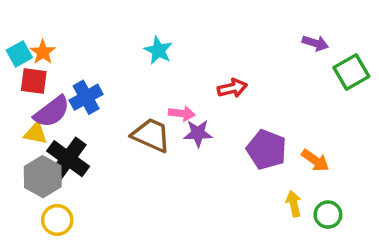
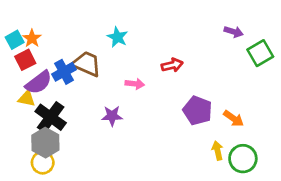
red square: (34, 81) -> (25, 60), turned -35
purple star: (198, 133) -> (112, 116), moved
brown trapezoid: (151, 135) -> (87, 64), moved
gray hexagon: (43, 177) -> (45, 143), moved
green circle: (328, 215) -> (243, 159), size x1.4

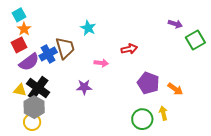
cyan square: (15, 40) -> (19, 15), moved
brown trapezoid: (87, 64) -> (65, 48), turned 50
yellow triangle: (27, 99) -> (20, 90), moved
green circle: (243, 159) -> (142, 119), moved

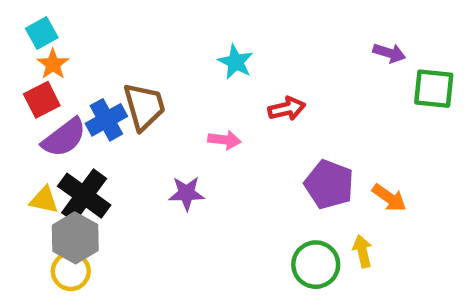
cyan star: (88, 28) -> (236, 62), moved
green square: (195, 40) -> (434, 89), turned 36

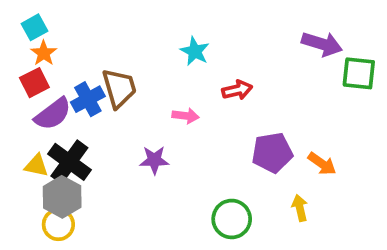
purple arrow: (389, 53) -> (322, 44), size x1.5
purple pentagon: (329, 184) -> (272, 153), turned -30
green circle: (316, 265) -> (232, 219), moved

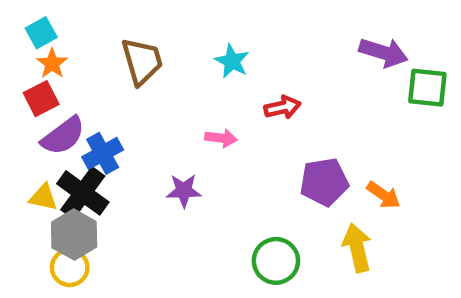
brown trapezoid: (119, 88) -> (142, 61), moved
blue cross: (88, 99) -> (103, 153), moved
yellow arrow: (300, 208) -> (357, 248), size x1.5

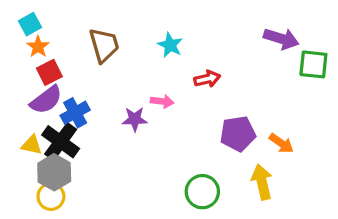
red square: (41, 99) -> (49, 72), moved
purple star: (184, 191) -> (135, 119), moved

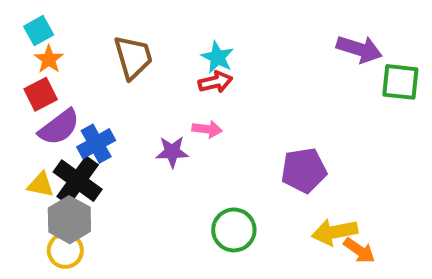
red square: (49, 72) -> (41, 94), moved
red arrow: (207, 79) -> (215, 82), moved
orange arrow: (281, 143) -> (359, 251), moved
yellow arrow: (262, 182) -> (335, 232), turned -88
green circle: (202, 192) -> (234, 230), moved

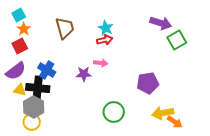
purple arrow: (359, 49) -> (161, 23), moved
green square: (400, 82) -> (177, 40), moved, turned -36
purple semicircle: (59, 127) -> (16, 71), moved
blue cross: (96, 144) -> (47, 70), turned -30
black cross: (78, 181) -> (38, 88), turned -30

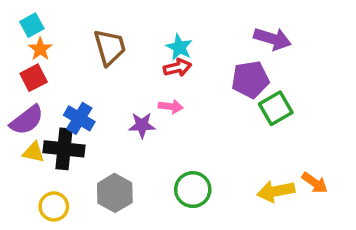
green square: (177, 40) -> (276, 108), moved
purple pentagon: (148, 83) -> (250, 79), moved
gray hexagon: (34, 107) -> (115, 193), moved
orange arrow: (175, 122) -> (315, 183), moved

